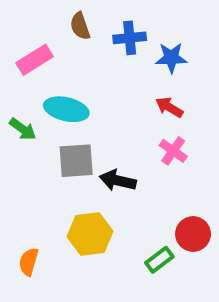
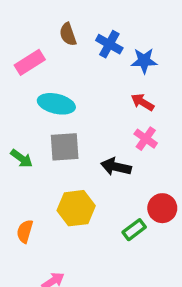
blue cross: (130, 38) -> (109, 44), turned 35
green arrow: (23, 129) -> (22, 158), moved
black arrow: (118, 181) -> (116, 167), moved

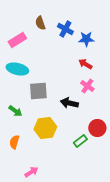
cyan ellipse: (56, 104) -> (17, 69), moved
green arrow: (22, 158) -> (15, 111), moved

